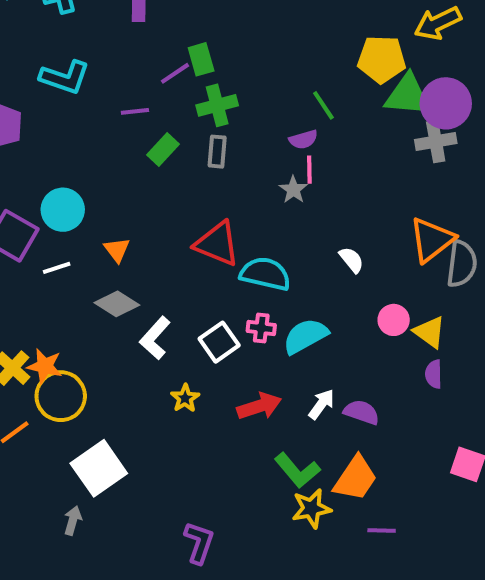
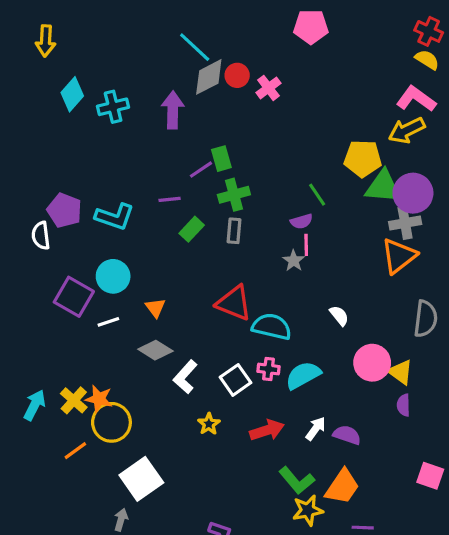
cyan L-shape: (65, 77) -> (115, 217), moved
orange triangle: (432, 240) -> (399, 256), moved
pink circle: (394, 320) -> (372, 363), size x1.5

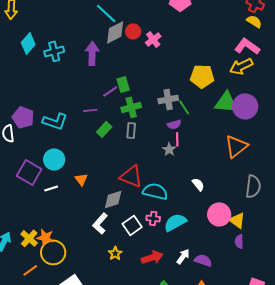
yellow pentagon: (363, 159) -> (202, 76), moved
gray cross: (405, 223) -> (168, 99), moved
gray diamond: (155, 350) -> (113, 199), moved, turned -50

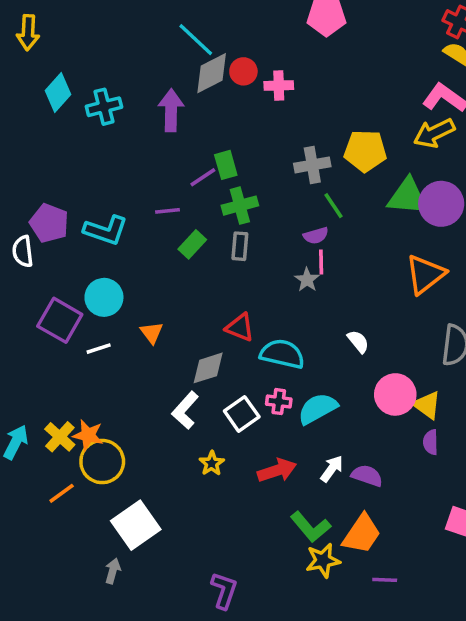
pink cross: (153, 39) -> (279, 86), turned 35
gray cross: (168, 99) -> (312, 165), moved
red triangle: (131, 176) -> (240, 327), size x0.7

